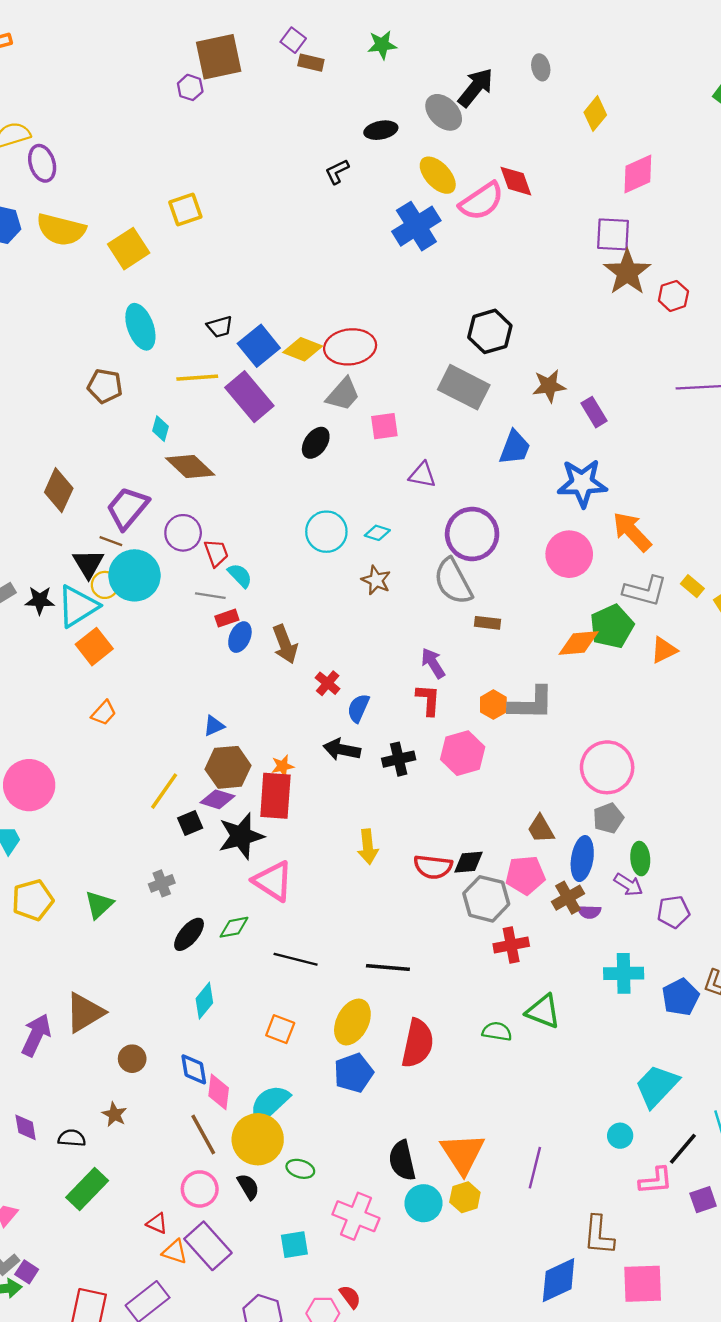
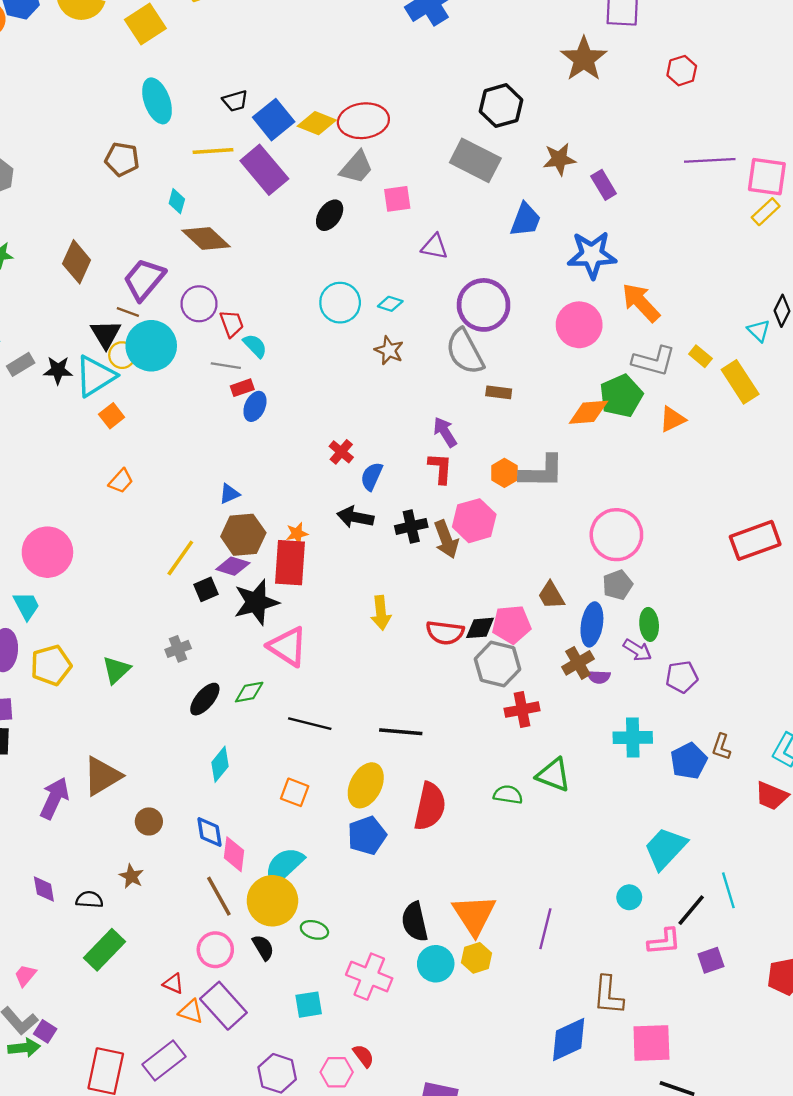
brown star: (627, 272) -> (584, 59), moved
brown arrow: (285, 644) -> (446, 539), moved
orange square: (94, 647) -> (112, 416), size x0.7
pink pentagon: (525, 875) -> (511, 624), moved

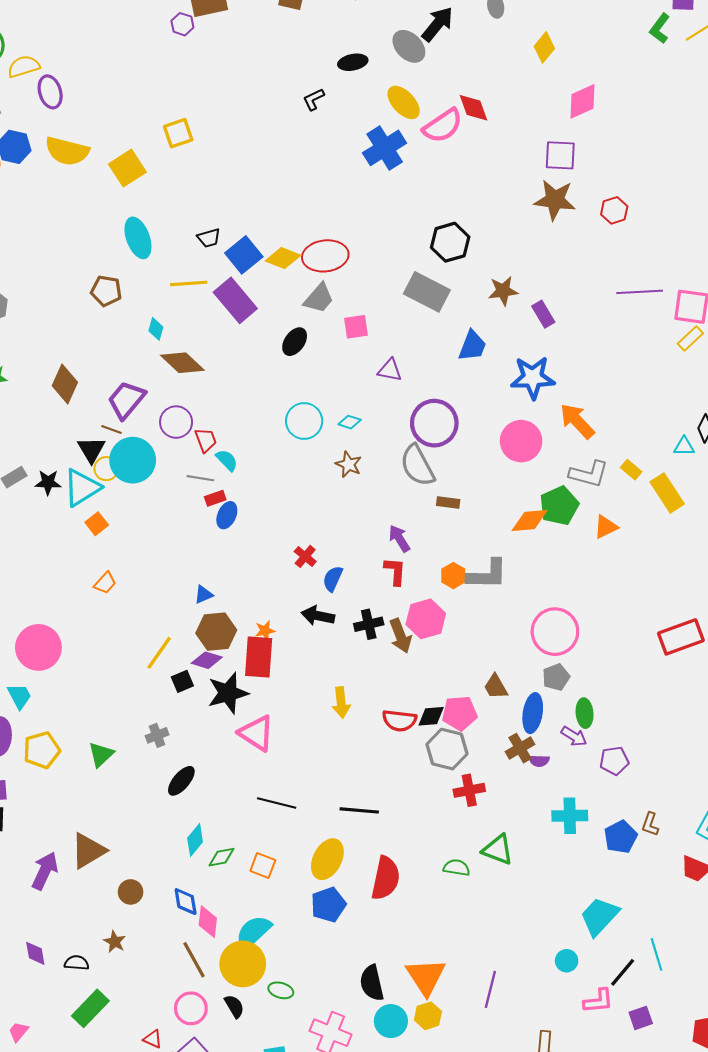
brown star: (584, 59) -> (555, 200), moved, turned -30
cyan triangle: (759, 331) -> (684, 446), turned -45
green diamond: (249, 692) -> (222, 857), moved

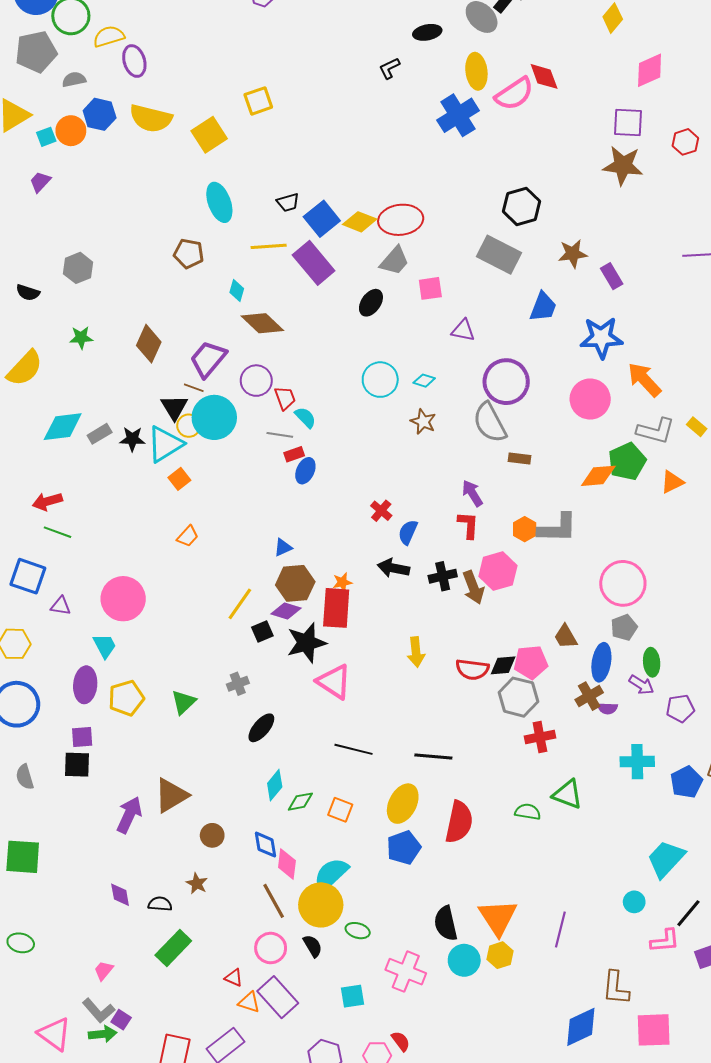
yellow ellipse: (404, 102) -> (476, 71), turned 36
red hexagon: (614, 210) -> (685, 142), moved

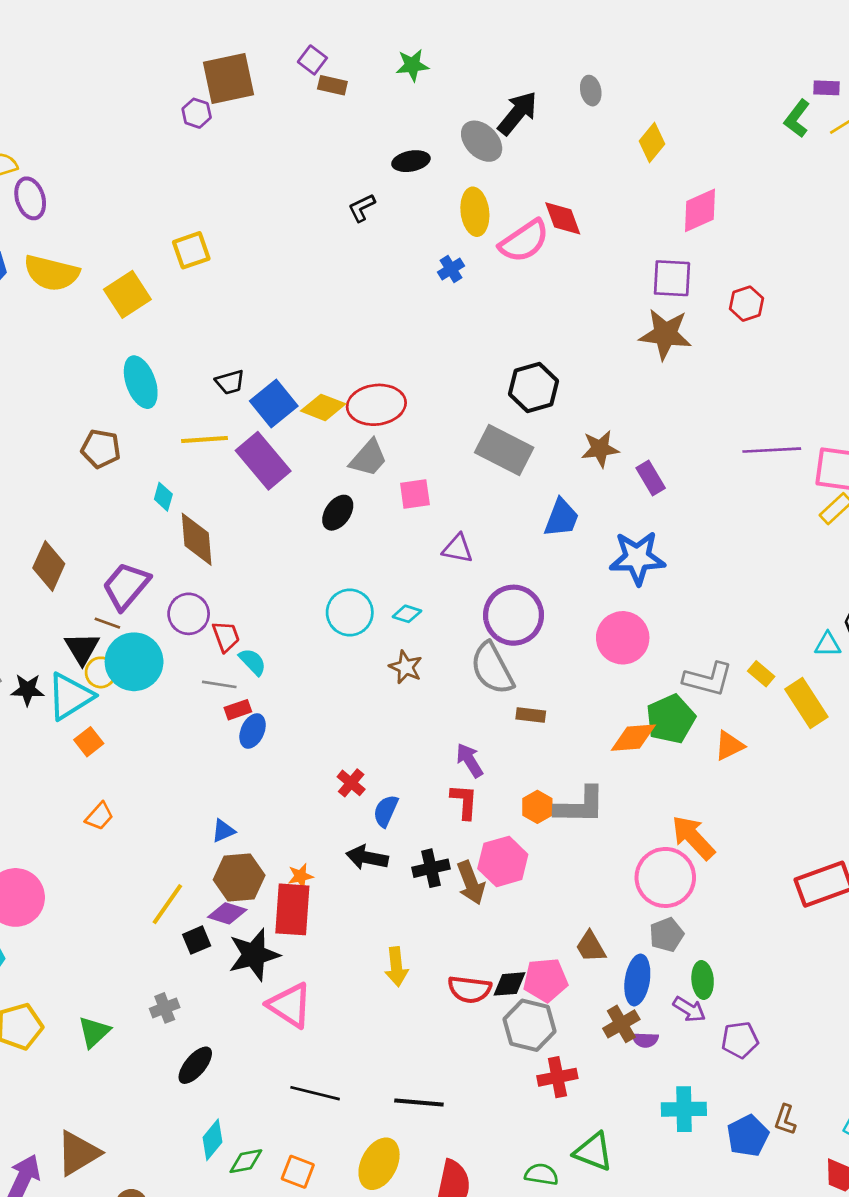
blue cross: (458, 115) -> (451, 269), size x0.5
brown diamond: (262, 323) -> (197, 539), turned 42
orange arrow: (644, 380) -> (693, 838), moved

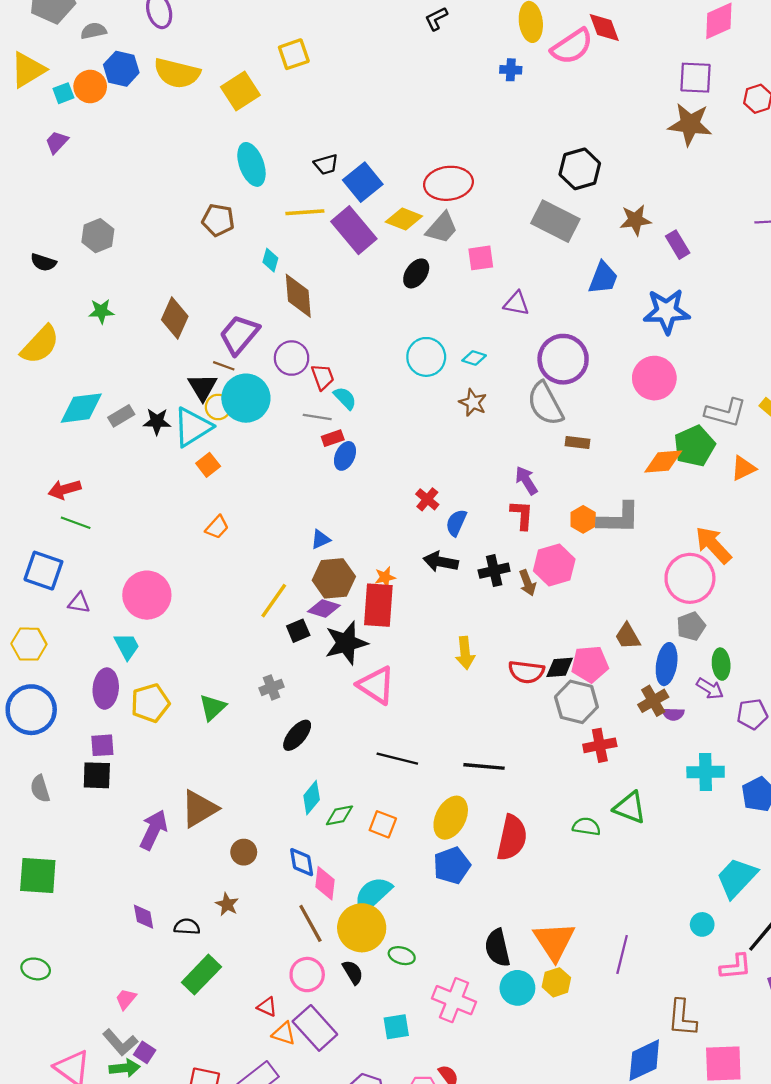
blue cross: (451, 269) -> (511, 70), turned 35
yellow diamond: (323, 407) -> (404, 219), moved
brown arrow: (471, 883) -> (527, 583), size x0.7

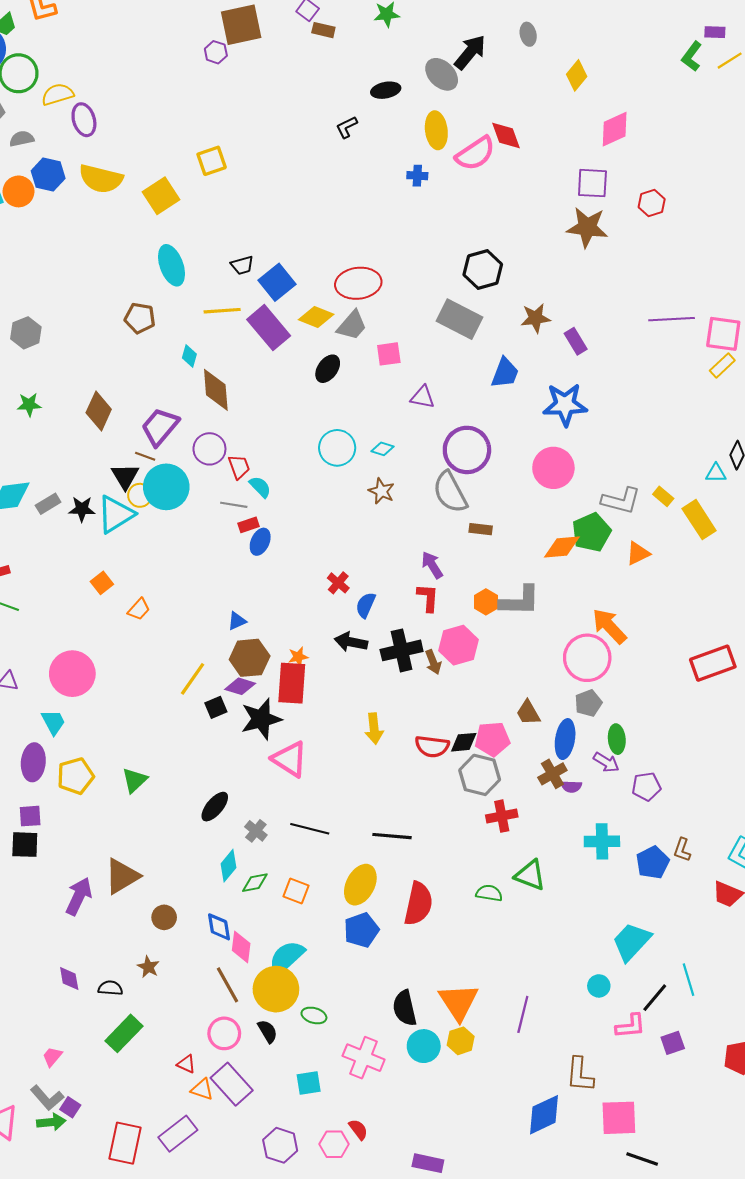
orange square: (208, 465) -> (102, 583), moved
black cross: (494, 571) -> (402, 650), size x1.4
gray cross: (272, 687) -> (256, 831), moved, turned -30

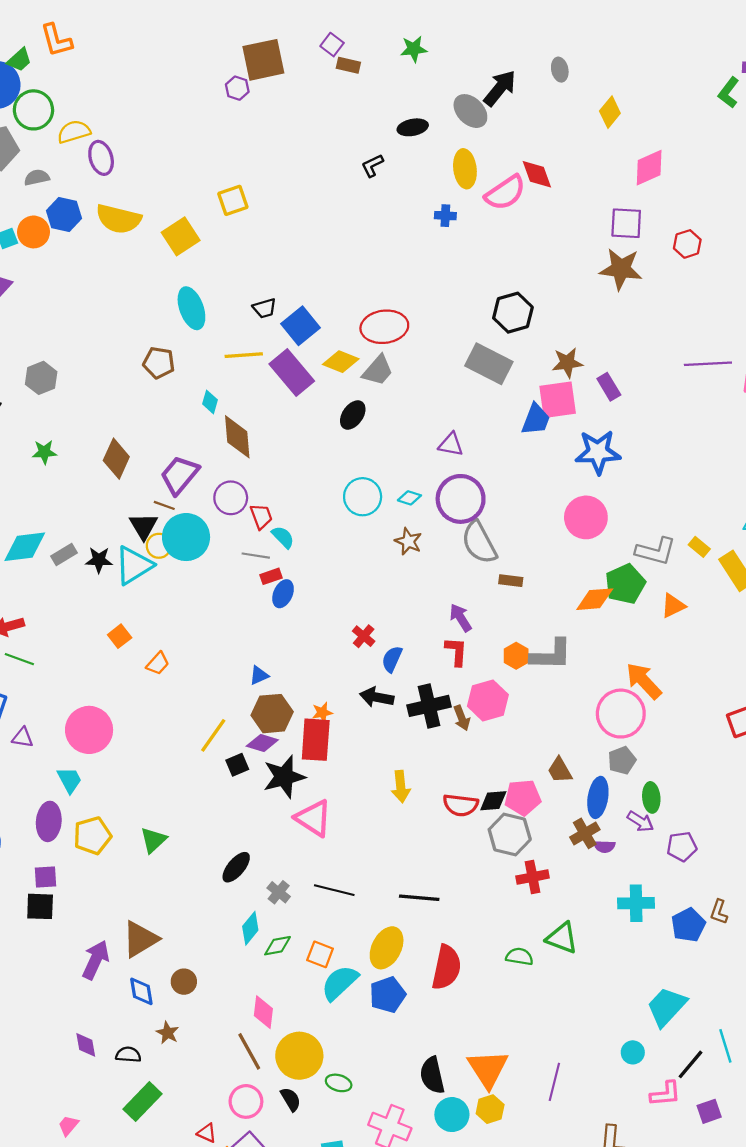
pink square: (389, 354) -> (558, 400), moved, size x1.5
purple circle: (467, 450) -> (461, 499), moved
blue diamond: (219, 927) -> (141, 991), moved
cyan semicircle: (287, 957) -> (340, 983), moved

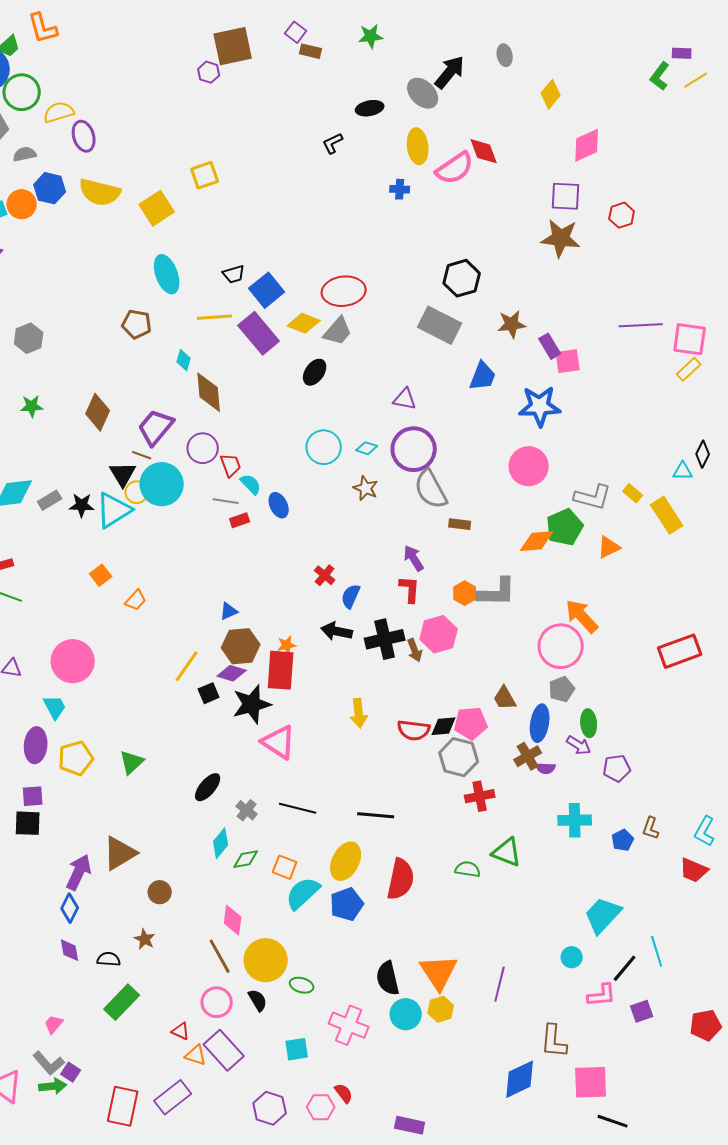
pink square: (558, 400) -> (568, 361), moved, size x0.7
blue ellipse: (283, 594) -> (279, 505), moved, turned -50
blue pentagon: (688, 925) -> (623, 840), size x0.7
blue diamond: (141, 991) -> (70, 908), moved, turned 36

